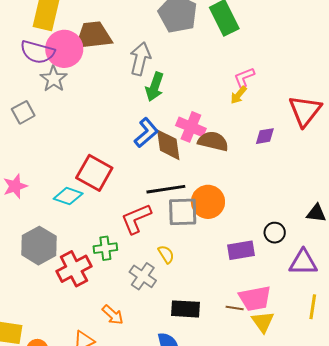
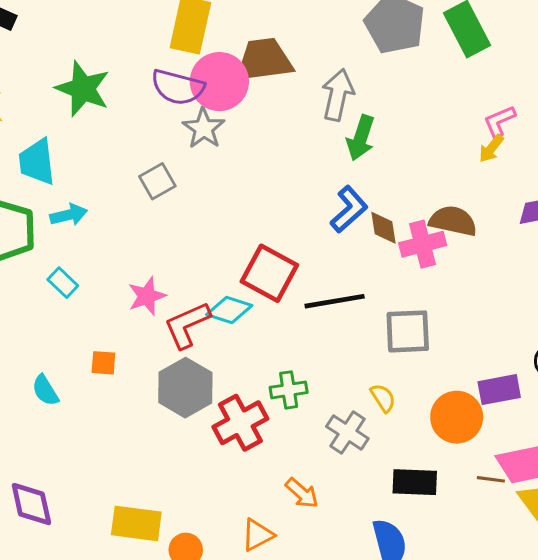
pink cross: (191, 127) -> (423, 244), moved, turned -36
brown diamond: (168, 145) -> (383, 228), size x0.7
black line: (166, 189) -> (335, 301), moved
orange circle: (208, 202) -> (457, 417), moved
red L-shape: (136, 219) -> (187, 325), moved

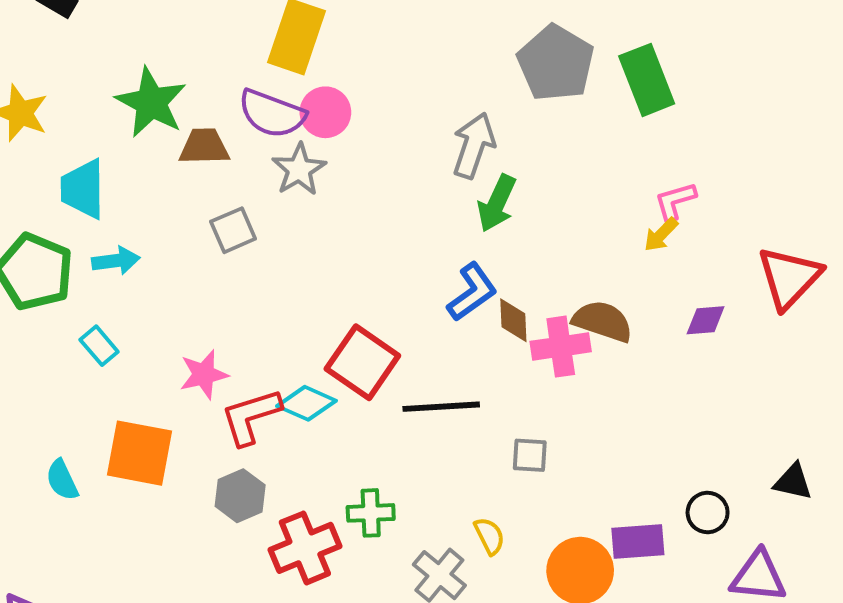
brown trapezoid: (264, 60) -> (204, 147), moved, size x0.7
pink circle: (219, 82) -> (325, 112), size x0.7
gray square: (408, 331) -> (530, 455), size x0.6
orange square: (103, 363) -> (140, 453), size x2.0
gray hexagon: (185, 388) -> (240, 496), size x0.7

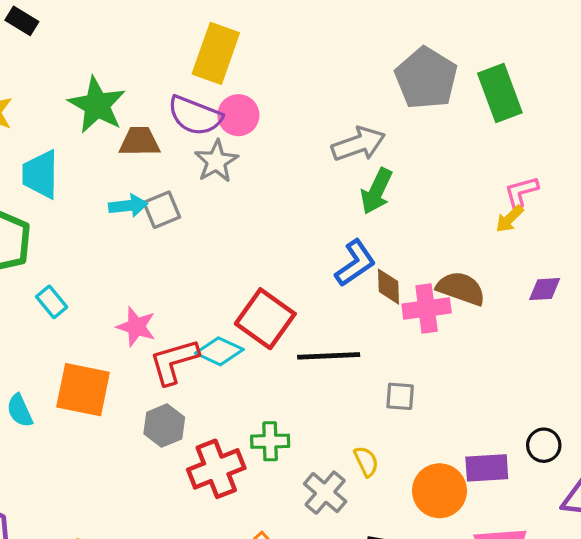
gray arrow: (474, 146) -> (358, 144), turned 51
cyan arrow: (116, 261) -> (128, 206), moved
pink star: (204, 374) -> (136, 327), turned 30

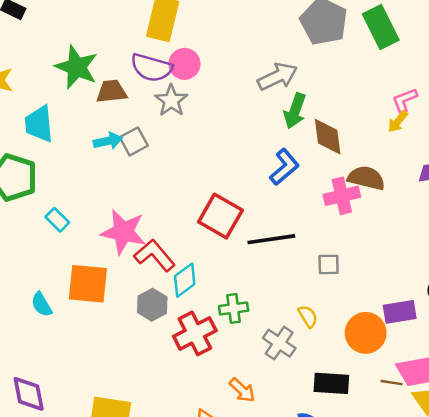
brown diamond: (388, 287) -> (328, 137), moved, size x1.4
pink star: (136, 327) -> (123, 232), size x1.5
cyan diamond: (219, 351) -> (185, 280), moved, turned -56
red L-shape: (174, 361) -> (155, 255), turned 72

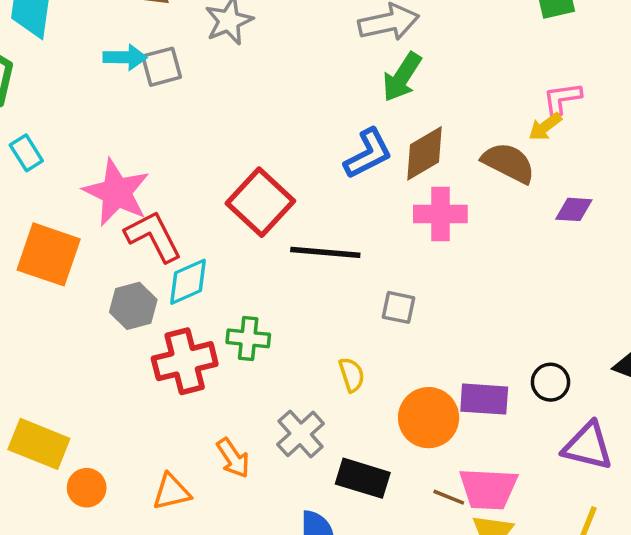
brown diamond: (328, 137) -> (424, 153), moved, turned 54
brown semicircle: (366, 178) -> (508, 163), moved
gray cross: (279, 343) -> (301, 434), moved

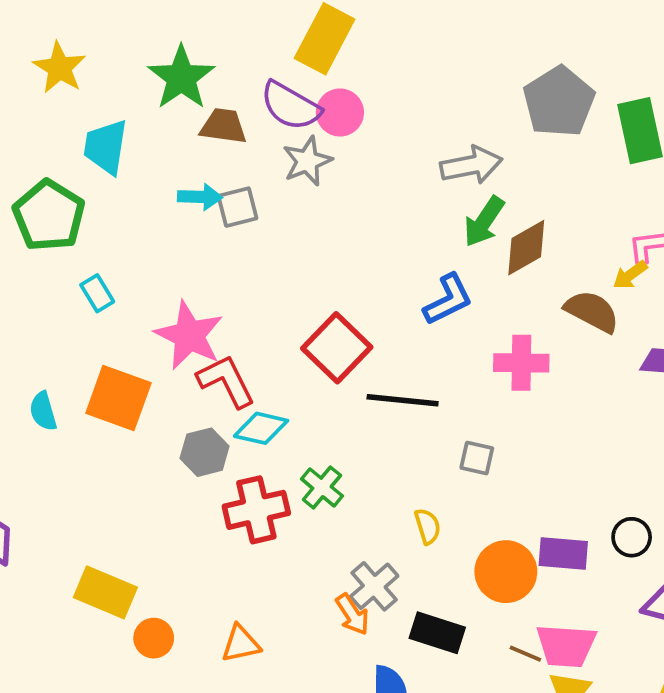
brown diamond: (424, 153) -> (526, 248), moved
cyan diamond: (188, 282) -> (261, 428), turned 36
green cross: (248, 338) -> (322, 487), turned 33
orange arrow: (233, 458) -> (352, 614), moved

